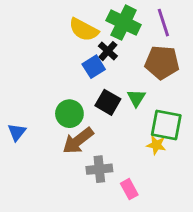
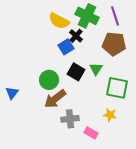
yellow star: (156, 145) -> (110, 115), moved
pink rectangle: (129, 189) -> (91, 133), turned -32

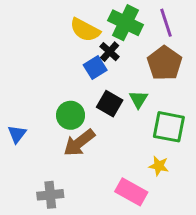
brown pentagon: (114, 44) -> (165, 63), turned 30
gray cross: (70, 119) -> (50, 195), moved
pink rectangle: (91, 133) -> (131, 192), size x1.5

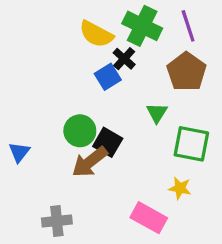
black square: (110, 104) -> (108, 142), moved

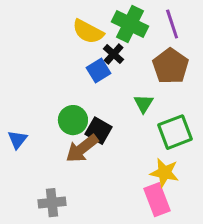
green square: (191, 144) -> (175, 132), turned -32
yellow star: (180, 188) -> (165, 173), size x1.4
pink rectangle: (149, 218) -> (157, 200), moved, turned 40

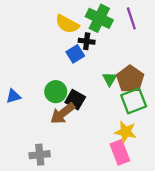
black cross: (114, 54) -> (87, 41), turned -35
brown pentagon: (171, 66) -> (130, 79), moved
blue triangle: (17, 140) -> (13, 96), moved, turned 35

